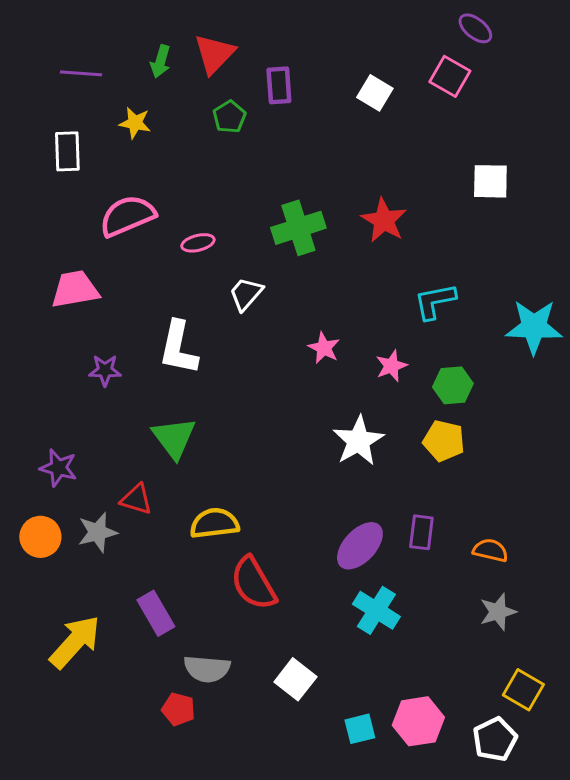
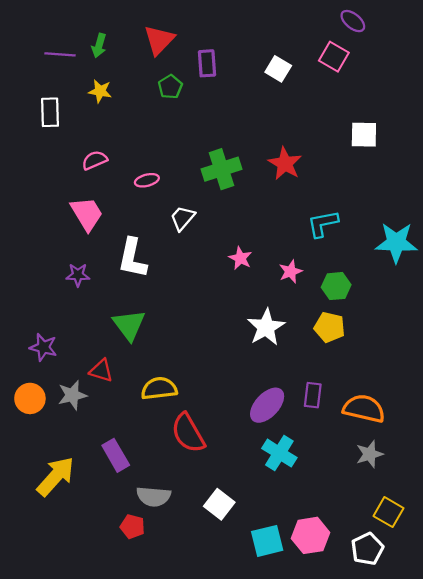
green arrow: (160, 61) -> (99, 46), moved
pink semicircle: (127, 216) -> (95, 160), size x0.6
pink trapezoid: (75, 289) -> (87, 214), moved, turned 69
orange semicircle: (490, 550) -> (364, 409), size x1.6
cyan square: (360, 729) -> (267, 541), size x1.4

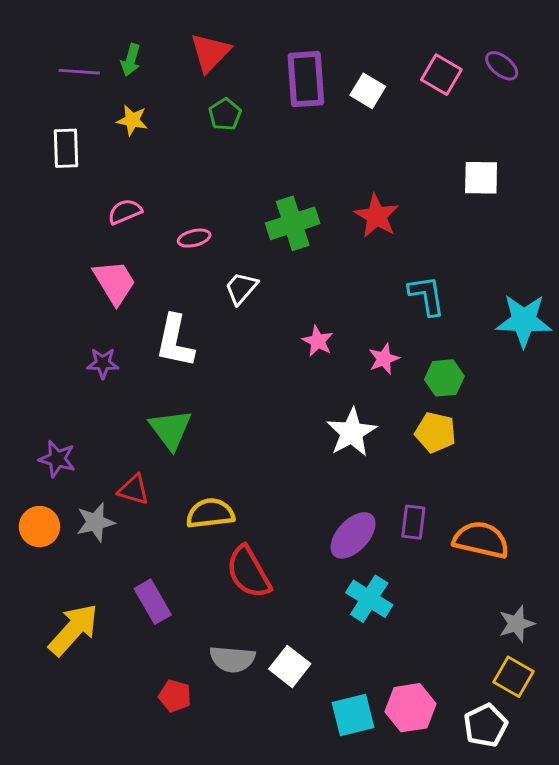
purple ellipse: (353, 21) -> (502, 66), moved
purple rectangle: (207, 63) -> (306, 79), moved, size x1.5
cyan L-shape: (323, 224) -> (427, 295), turned 92
gray star: (370, 454) -> (516, 624), moved
gray semicircle: (154, 496) -> (232, 659), moved

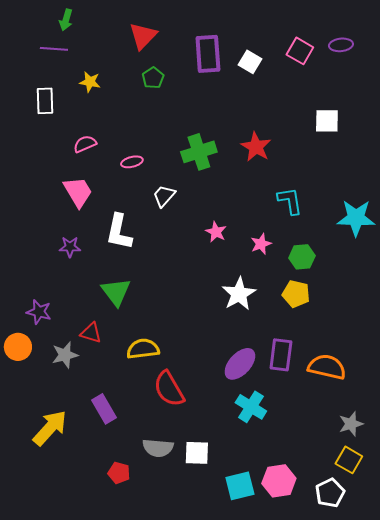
green arrow: (131, 60) -> (66, 20), moved
purple ellipse: (502, 66) -> (341, 45), turned -45
purple rectangle: (413, 522) -> (281, 355), size x1.4
orange circle: (39, 527) -> (18, 347), moved
white square: (290, 666) -> (197, 453), turned -36

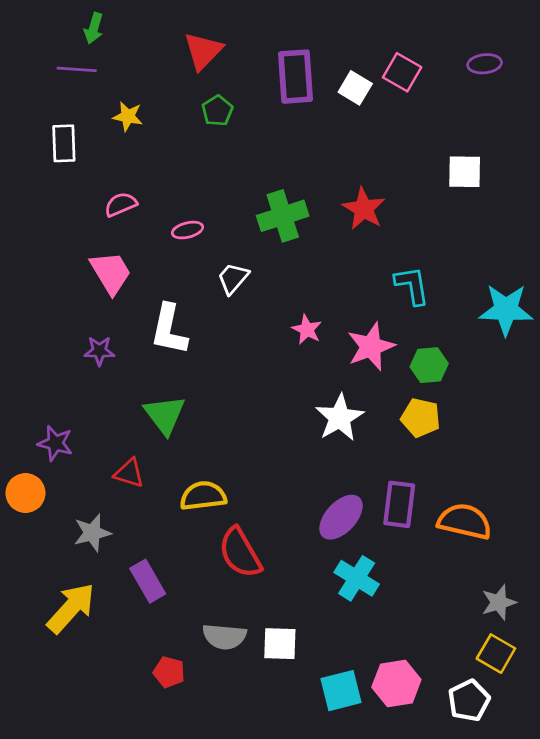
pink square: (300, 51) -> (402, 72), moved
pink star: (261, 244) -> (371, 347), size x1.6
gray star: (65, 355) -> (92, 533), moved

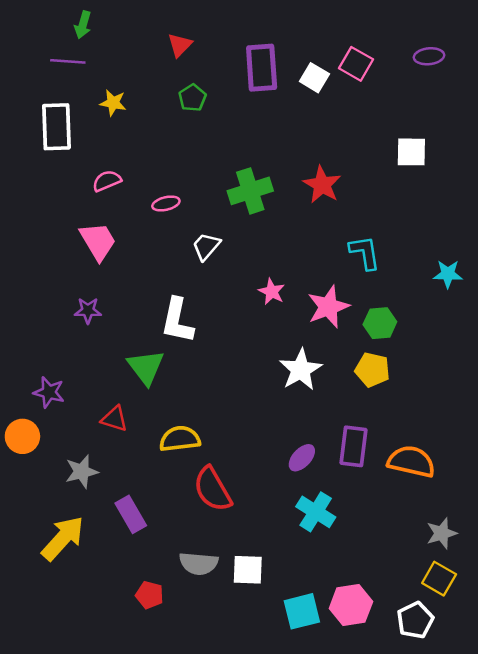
red triangle: (203, 51) -> (180, 45), size x0.7
white rectangle: (64, 143) -> (56, 127), size x1.4
cyan star: (506, 310) -> (448, 274), size x0.6
white L-shape: (169, 330) -> (177, 321), moved
purple ellipse: (341, 517) -> (302, 458), size x0.7

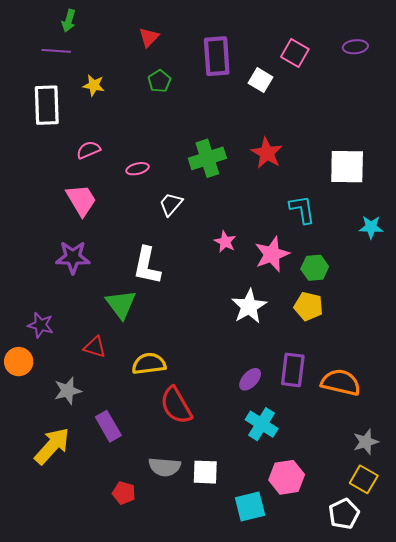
white square: (314, 78) -> (260, 80), moved
white square: (411, 152) -> (347, 167), moved, size x1.4
purple star: (88, 310) -> (73, 257), size x1.5
pink hexagon: (351, 605) -> (287, 477), moved

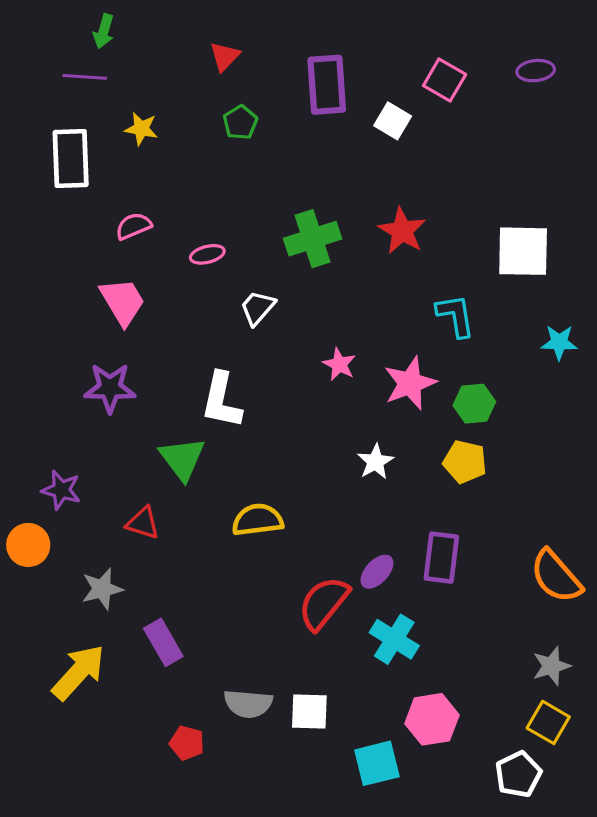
white star: (249, 306) -> (375, 462), size x0.7
yellow semicircle: (149, 364) -> (258, 520), moved
orange semicircle: (341, 382) -> (556, 576), moved, turned -144
red semicircle: (176, 405) -> (324, 603), moved, turned 69

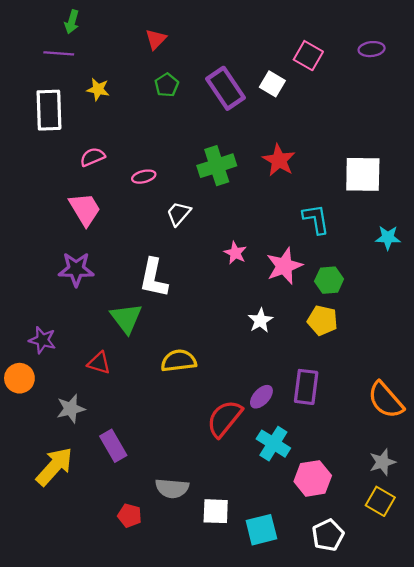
purple rectangle: (327, 85) -> (225, 88), moved, turned -30
white square: (309, 711) -> (216, 511), moved
pink hexagon: (432, 719) -> (313, 478), moved
white pentagon: (518, 774) -> (328, 535), moved

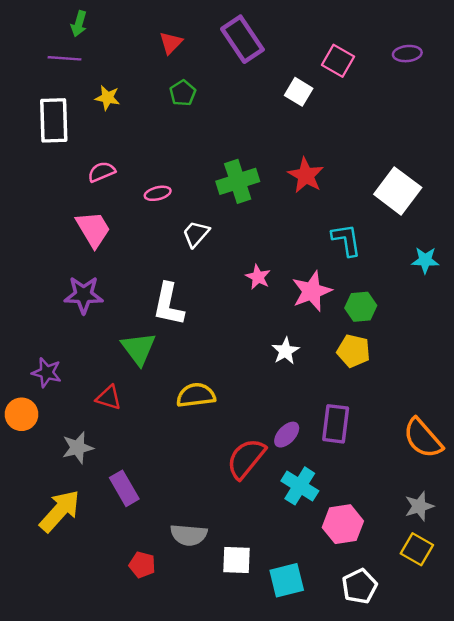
purple rectangle: (225, 88) -> (242, 39), moved
white square: (363, 174) -> (398, 191), turned 36

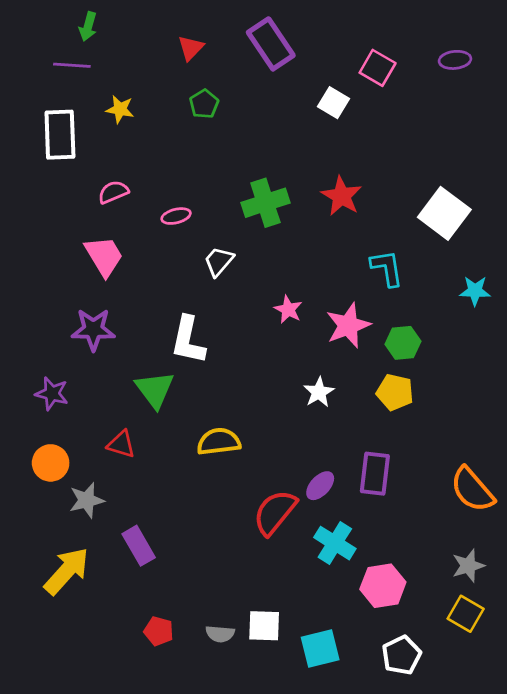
purple star: (47, 372) -> (52, 394), moved
orange circle: (22, 414) -> (51, 463), moved
gray semicircle: (189, 535) -> (220, 634), moved, size x0.7

